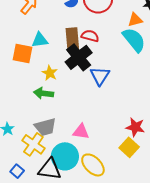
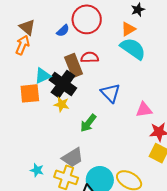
black cross: (79, 57) -> (63, 84), moved
green arrow: (44, 93) -> (88, 123), moved, turned -42
pink triangle: (81, 132) -> (144, 110), moved

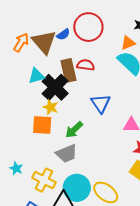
brown triangle: (27, 27) -> (44, 42), moved, size x1.5
orange square: (30, 93) -> (42, 125), moved
gray trapezoid: (73, 157) -> (67, 154), moved

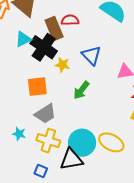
yellow star: (51, 107) -> (62, 65), moved
green arrow: (74, 130) -> (81, 90), moved
gray trapezoid: (67, 154) -> (45, 114), moved

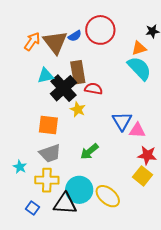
red semicircle: (70, 20) -> (94, 89), moved
blue triangle: (91, 55) -> (122, 121), moved
green arrow: (81, 90) -> (89, 151), moved
yellow cross: (48, 141) -> (47, 180), turned -30

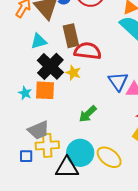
black cross: (63, 88) -> (50, 66), moved
red semicircle: (94, 89) -> (88, 51), size x1.5
gray trapezoid: (50, 153) -> (38, 130), moved
cyan star: (20, 167) -> (25, 93), moved
blue square: (33, 208) -> (26, 156), moved, turned -32

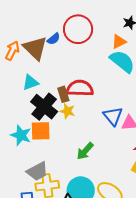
brown rectangle: (71, 36) -> (63, 94), moved, size x0.7
cyan star: (25, 93) -> (21, 135), size x1.5

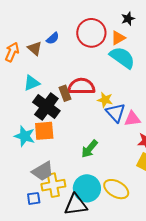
red circle: (78, 29) -> (91, 33), moved
brown triangle: (35, 48) -> (35, 48), size x0.6
yellow star: (67, 111) -> (105, 100), moved

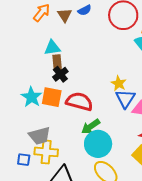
red semicircle: (81, 86) -> (79, 101), moved
brown rectangle: (65, 93) -> (57, 63), moved
black cross: (46, 106) -> (60, 74), size x0.6
cyan circle: (87, 188) -> (98, 144), moved

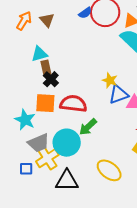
blue semicircle: (85, 10) -> (85, 13), moved
cyan star: (31, 97) -> (25, 120), moved
blue triangle: (125, 99) -> (119, 95), turned 45
cyan circle: (98, 144) -> (67, 143), moved
yellow cross: (46, 152) -> (47, 158), turned -30

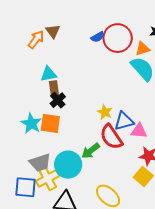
brown triangle: (47, 20) -> (53, 31), moved
yellow star: (110, 80) -> (105, 112), moved
red semicircle: (73, 104) -> (111, 137), moved, turned -136
cyan star: (25, 120) -> (31, 123), moved
blue square: (26, 169) -> (25, 187), size x1.6

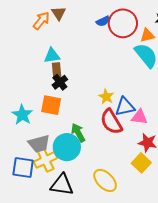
cyan star: (31, 123) -> (22, 115), moved
green arrow: (91, 151) -> (78, 133), moved, turned 96

